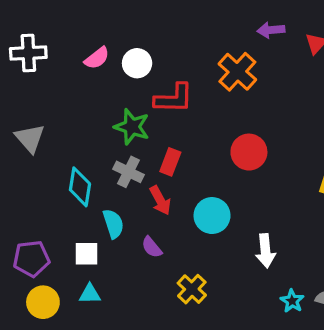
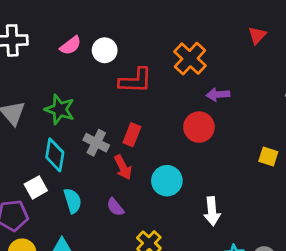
purple arrow: (271, 30) -> (218, 95), moved
green star: (132, 127) -> (60, 109), moved
cyan semicircle: (113, 224) -> (73, 201), moved
white square: (87, 254) -> (36, 187), moved, turned -30

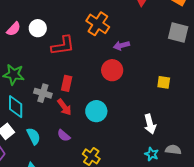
white arrow: (212, 211) -> (150, 124), moved

